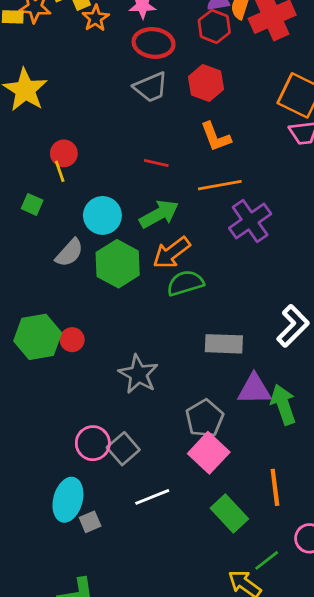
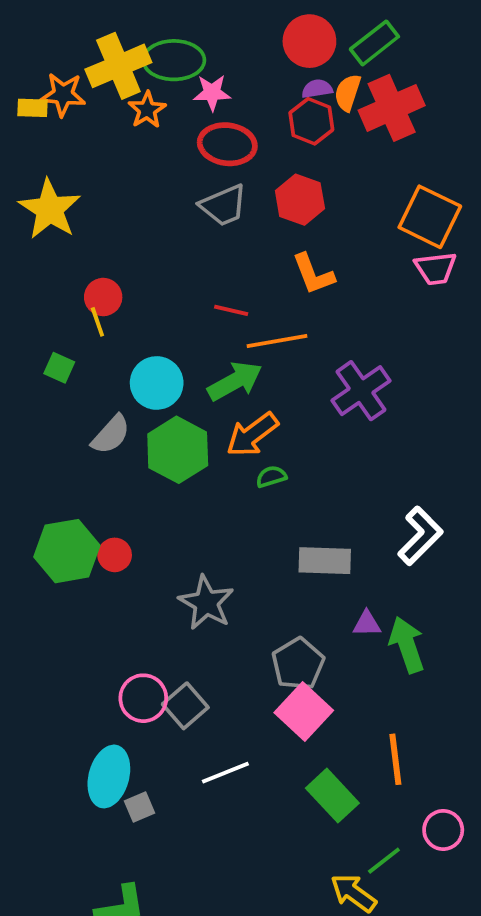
orange line: (220, 185) -> (277, 341), moved
green semicircle: (185, 283) -> (271, 477), size x0.6
purple triangle: (254, 389) -> (367, 624), size x0.6

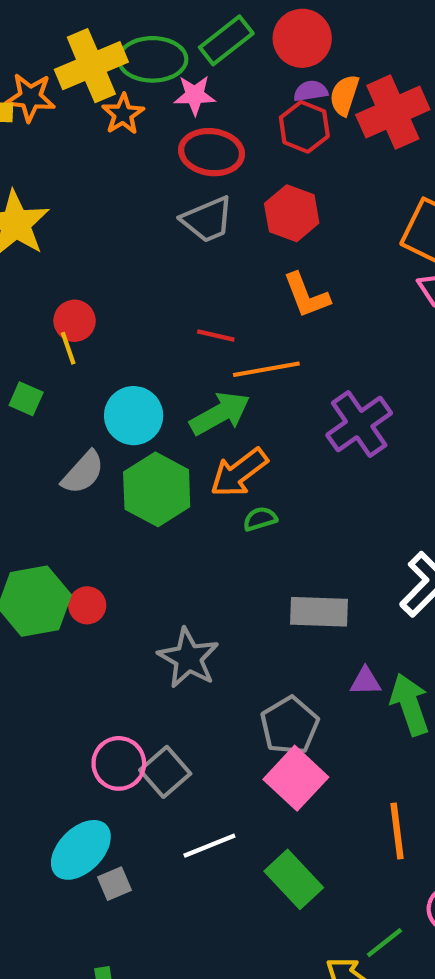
green rectangle: (374, 43) -> (226, 40), moved
cyan ellipse: (109, 776) -> (81, 850), turned 30
green rectangle: (332, 796) -> (294, 879), moved

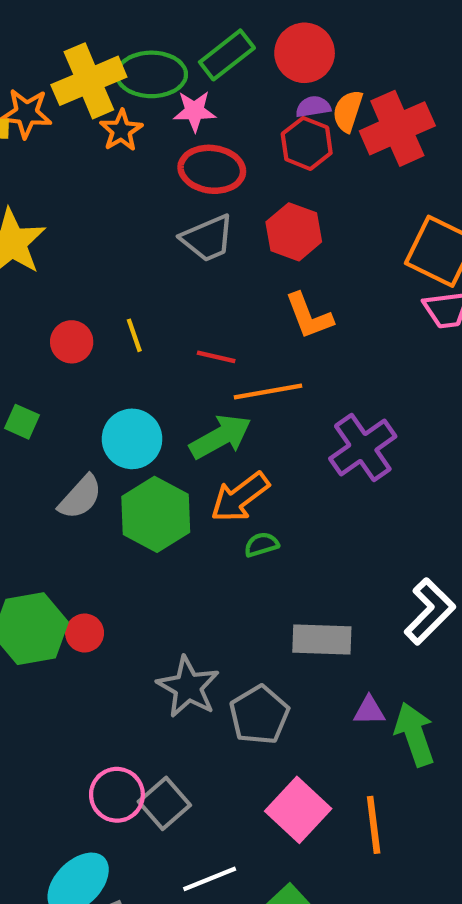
yellow line: (68, 348) -> (134, 335), moved
gray pentagon: (290, 726) -> (259, 715), moved
orange line: (397, 831) -> (374, 825), moved

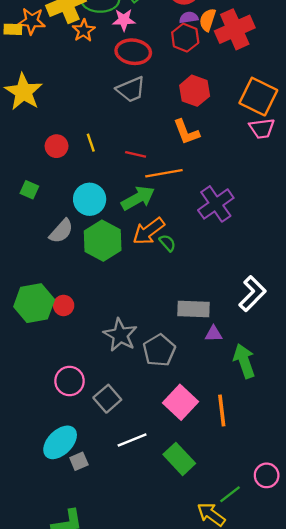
red hexagon: (294, 232) -> (195, 91), moved
green semicircle: (261, 545) -> (167, 243), moved, turned 66
purple triangle: (369, 711) -> (213, 334), moved
pink circle: (117, 795) -> (69, 381), moved

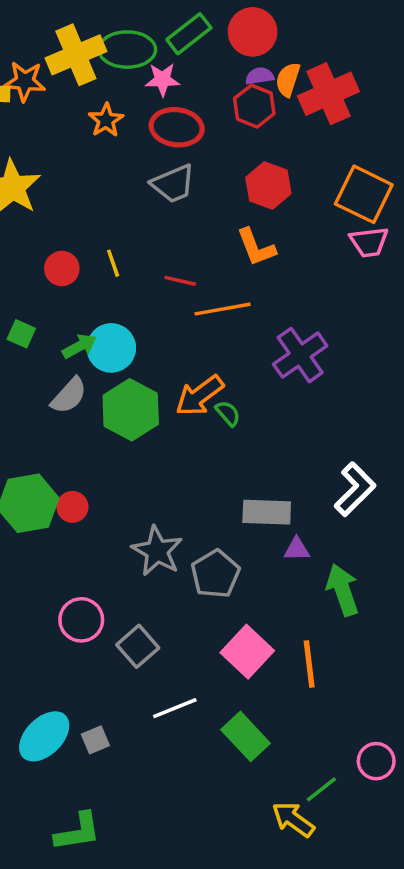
orange star: (84, 30) -> (106, 120), moved
green arrow: (138, 198) -> (79, 346), moved, size x0.7
cyan ellipse: (60, 442) -> (44, 736), moved

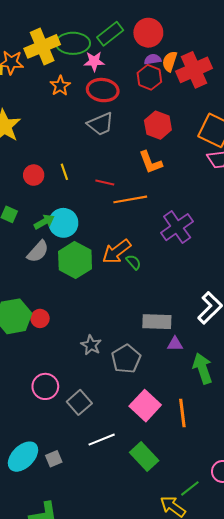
gray star: (157, 551) -> (91, 345), size x0.7

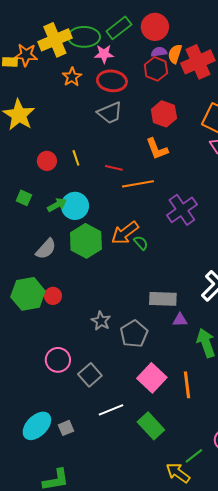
gray semicircle: (38, 252) -> (46, 249), moved

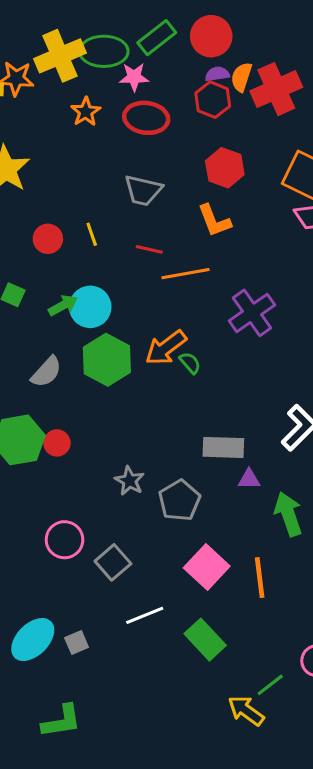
gray trapezoid: (110, 113) -> (143, 190), moved, turned 36

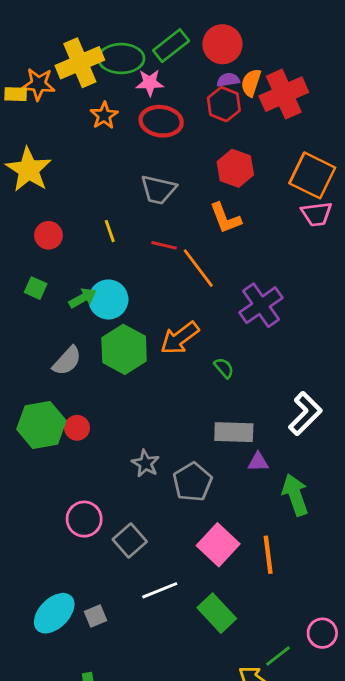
red circle: (48, 239) -> (48, 235), moved
orange line: (185, 274) -> (198, 268), turned 63
green semicircle: (190, 363) -> (224, 368), moved

